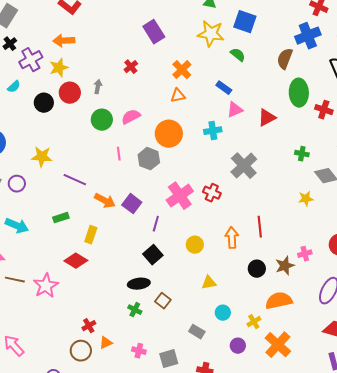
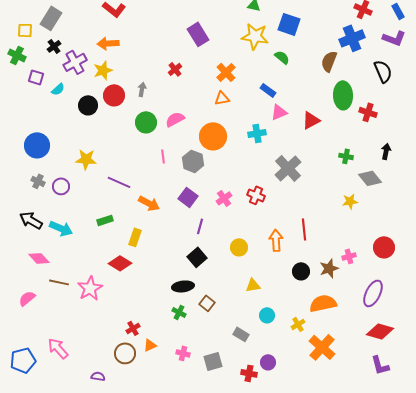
pink cross: (180, 196) -> (224, 198), size x0.6
purple square: (132, 204) -> (188, 197), moved
purple circle: (238, 346) -> (268, 362), moved

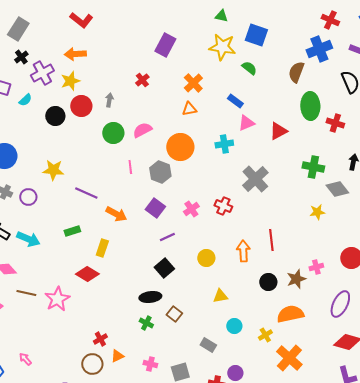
purple rectangle: (198, 34) -> (165, 45), turned 60
green cross: (346, 156) -> (313, 167), size x1.5
purple line: (200, 226) -> (167, 237), turned 49
pink arrow: (58, 348) -> (25, 359), size x0.6

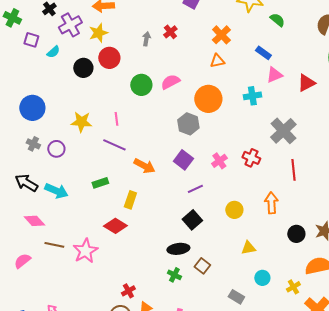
gray arrow: (109, 100) -> (146, 39), moved
pink line: (130, 167) -> (116, 119), moved
red line: (271, 240) -> (293, 170), moved

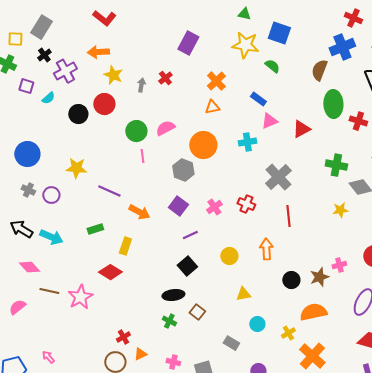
yellow star: (98, 33) -> (113, 75), moved, turned -30
pink line: (116, 119) -> (142, 156), moved

